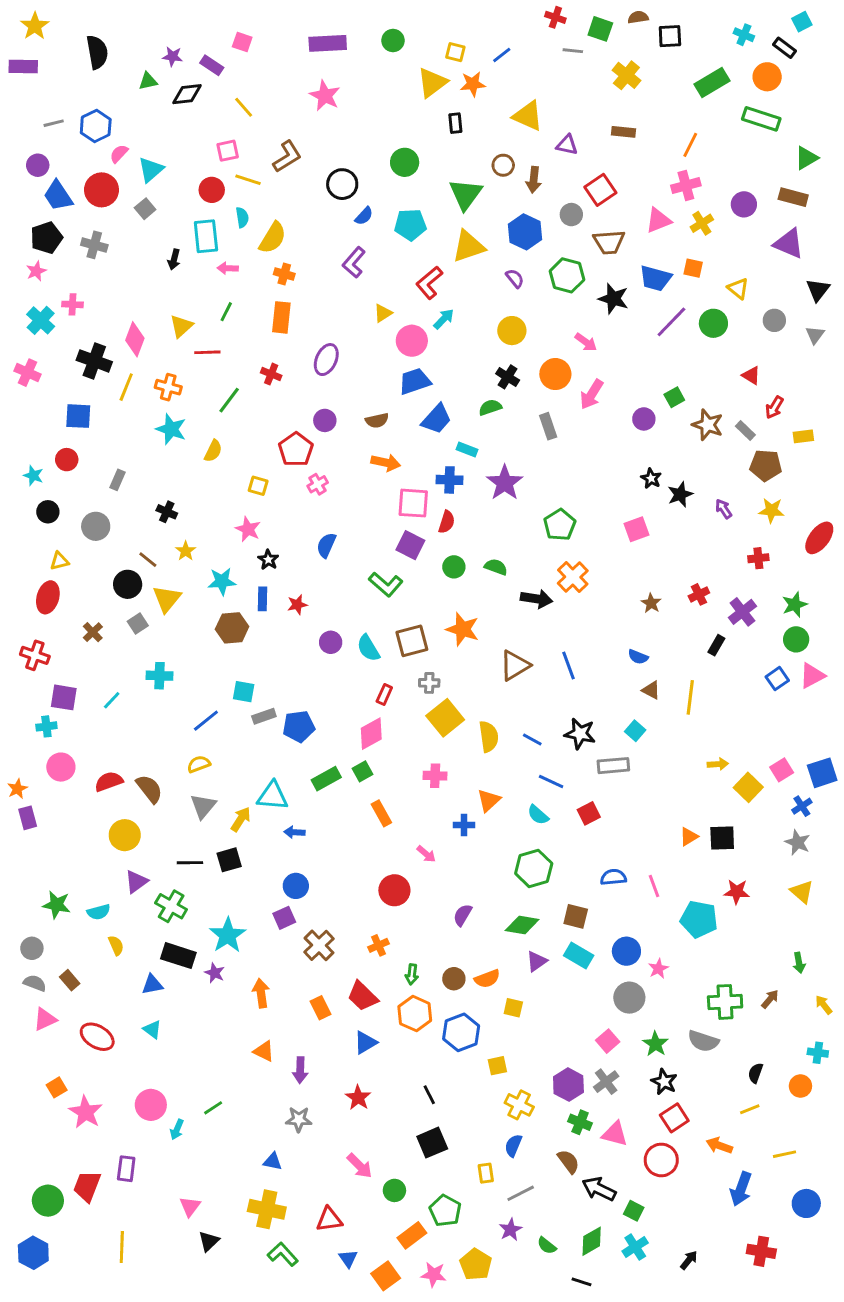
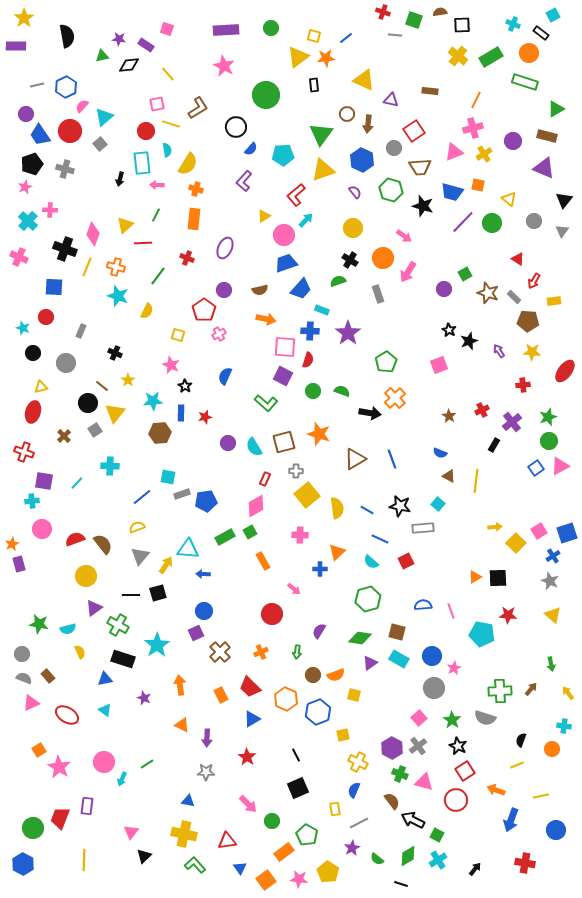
yellow cross: (626, 75) -> (458, 56), moved
green circle: (405, 162) -> (266, 95), moved, size x1.4
purple star: (215, 973) -> (144, 698), moved
green arrow: (412, 974) -> (297, 652), moved

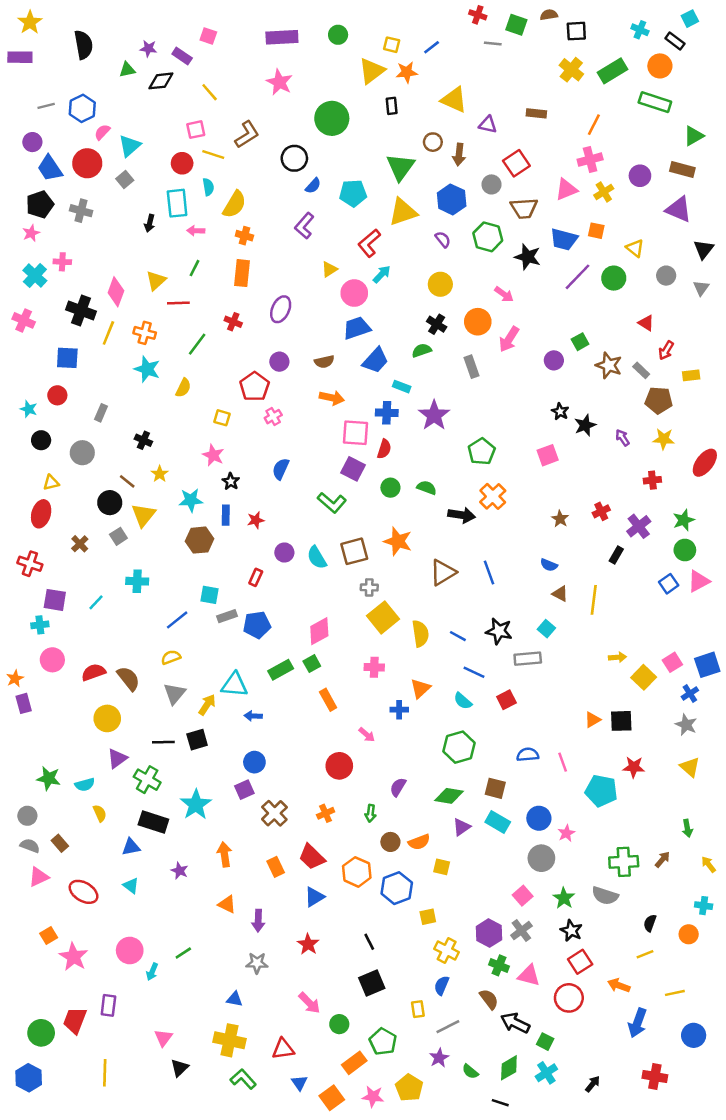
red rectangle: (265, 479) -> (256, 577), moved

